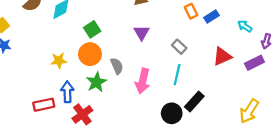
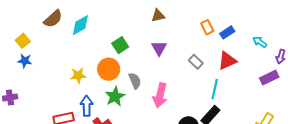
green square: (92, 29) -> (120, 45), moved
red triangle: (222, 56) -> (227, 61), moved
cyan line: (177, 75) -> (215, 89), moved

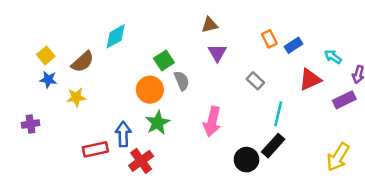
brown semicircle: (53, 19) -> (83, 62), moved
purple triangle: (159, 48) -> (217, 53), moved
red triangle: (227, 61) -> (310, 80), moved
yellow star: (78, 75) -> (76, 97), moved
gray semicircle: (135, 81) -> (182, 81), moved

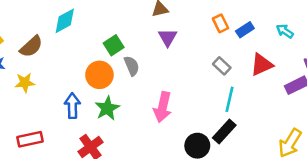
cyan arrow: (333, 57) -> (285, 31), moved
gray rectangle: (255, 81) -> (222, 66), moved
blue arrow: (123, 134) -> (72, 106), moved
red rectangle: (95, 149) -> (30, 139), moved

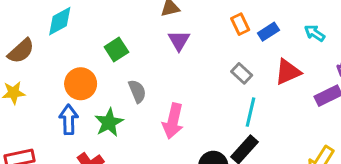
gray semicircle: (132, 66) -> (137, 91), moved
orange circle: (99, 75) -> (81, 84), moved

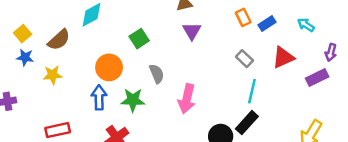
green star: (109, 123) -> (133, 100), turned 30

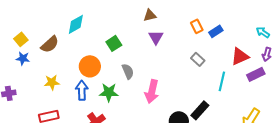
cyan arrow: (306, 25) -> (263, 32), moved
red triangle: (283, 57) -> (240, 56), moved
yellow star: (53, 75) -> (52, 82), moved
cyan line: (252, 91) -> (222, 81), moved

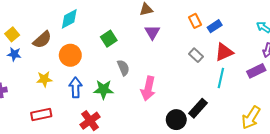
red triangle: (240, 56) -> (224, 52), moved
orange circle: (90, 66) -> (70, 55), moved

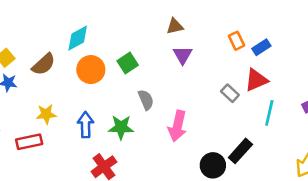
red triangle: (224, 52) -> (256, 80), moved
orange circle: (70, 55) -> (91, 70), moved
gray rectangle: (196, 55) -> (230, 93), moved
red rectangle: (41, 114) -> (29, 142), moved

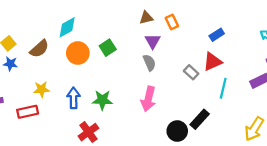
orange rectangle: (236, 41) -> (172, 22), moved
gray semicircle: (146, 100) -> (149, 63), moved

